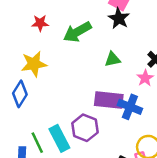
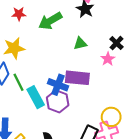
blue cross: (130, 107) -> (58, 85), moved
cyan rectangle: (59, 138) -> (36, 97), moved
green line: (37, 143) -> (18, 82), moved

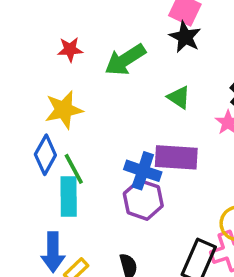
green triangle: (80, 43) -> (179, 97), turned 48
cyan rectangle: (36, 97) -> (69, 196), moved, turned 30

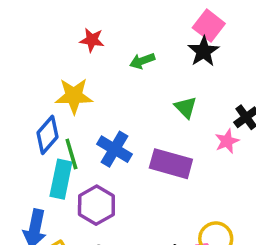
green arrow: (125, 60) -> (142, 61), size x0.6
blue cross: (143, 171) -> (115, 149), moved
purple hexagon: (143, 200) -> (96, 205), moved

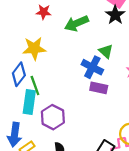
green arrow: (142, 61) -> (76, 23), size x1.5
blue cross: (115, 149) -> (92, 67), moved
purple rectangle: (171, 164) -> (99, 88), size x0.7

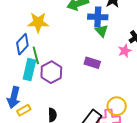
blue cross: (92, 67) -> (98, 17), moved, turned -30
purple hexagon: (53, 117) -> (51, 72), moved

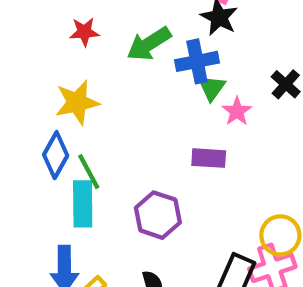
green triangle: (102, 31) -> (212, 88), turned 32
pink star: (125, 51) -> (237, 111), moved
purple hexagon: (51, 72) -> (158, 215), moved

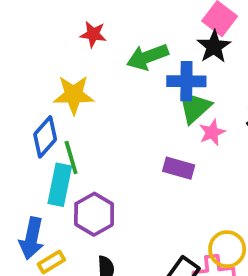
green triangle: (212, 88) -> (194, 107), size x1.4
purple hexagon: (158, 215) -> (94, 214), moved

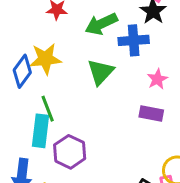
green triangle: (194, 107) -> (100, 72), moved
blue diamond: (45, 137) -> (22, 71), moved
purple rectangle: (179, 168) -> (151, 113), moved

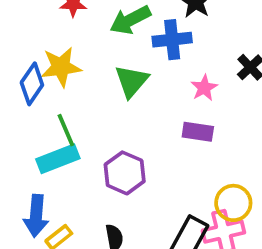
cyan rectangle: (41, 131) -> (58, 159), turned 64
purple hexagon: (70, 152) -> (125, 173), moved

